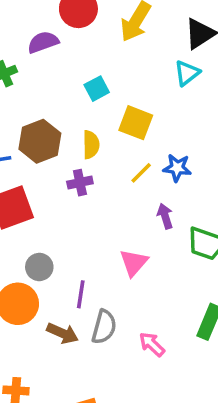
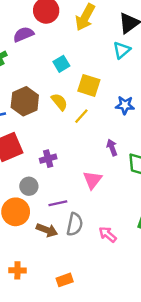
yellow semicircle: (91, 145) -> (59, 102), turned -36
blue star: (177, 168) -> (125, 105), moved
yellow line: (141, 173) -> (81, 116), moved
purple cross: (80, 183) -> (48, 159), moved
purple line: (81, 294) -> (58, 203), turned 72

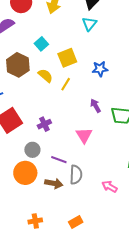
yellow square: (89, 85) -> (67, 58), turned -30
brown hexagon: (25, 101) -> (18, 65), moved
purple line: (58, 203) -> (59, 160), turned 42
pink arrow: (108, 234) -> (110, 187), moved

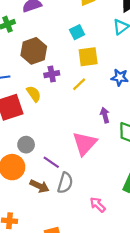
cyan square: (41, 44) -> (77, 32), moved
yellow semicircle: (45, 76) -> (34, 94), moved
purple cross: (44, 124) -> (52, 74), moved
pink triangle: (84, 135) -> (85, 143), size x1.4

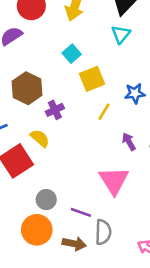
yellow line: (79, 84) -> (104, 112), moved

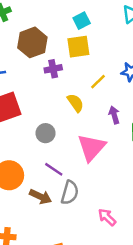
yellow square: (92, 79) -> (78, 47), moved
yellow semicircle: (40, 138) -> (75, 103), moved
gray circle: (46, 200) -> (45, 133), moved

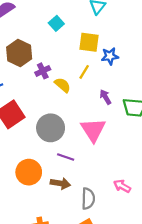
yellow square: (78, 47) -> (89, 42), moved, turned 30
yellow semicircle: (75, 103) -> (63, 85), moved
gray circle: (45, 133) -> (51, 128), size x1.6
gray semicircle: (70, 193) -> (88, 199), moved

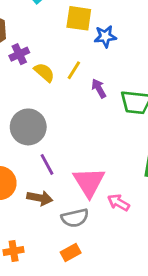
yellow line: (84, 72) -> (74, 70), moved
pink triangle: (93, 130) -> (89, 182), moved
purple line: (66, 157) -> (47, 164), turned 42
gray semicircle: (88, 199) -> (75, 218), turned 75

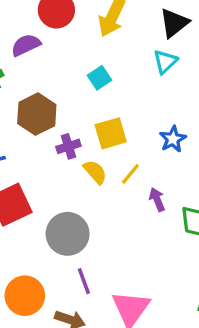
yellow square: (79, 18) -> (111, 133), moved, turned -32
blue star: (105, 36) -> (173, 139), turned -30

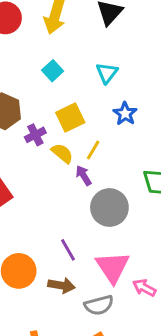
cyan triangle: (165, 62) -> (107, 73), moved
purple arrow: (157, 199) -> (84, 175), moved
gray circle: (68, 234) -> (109, 208), moved

